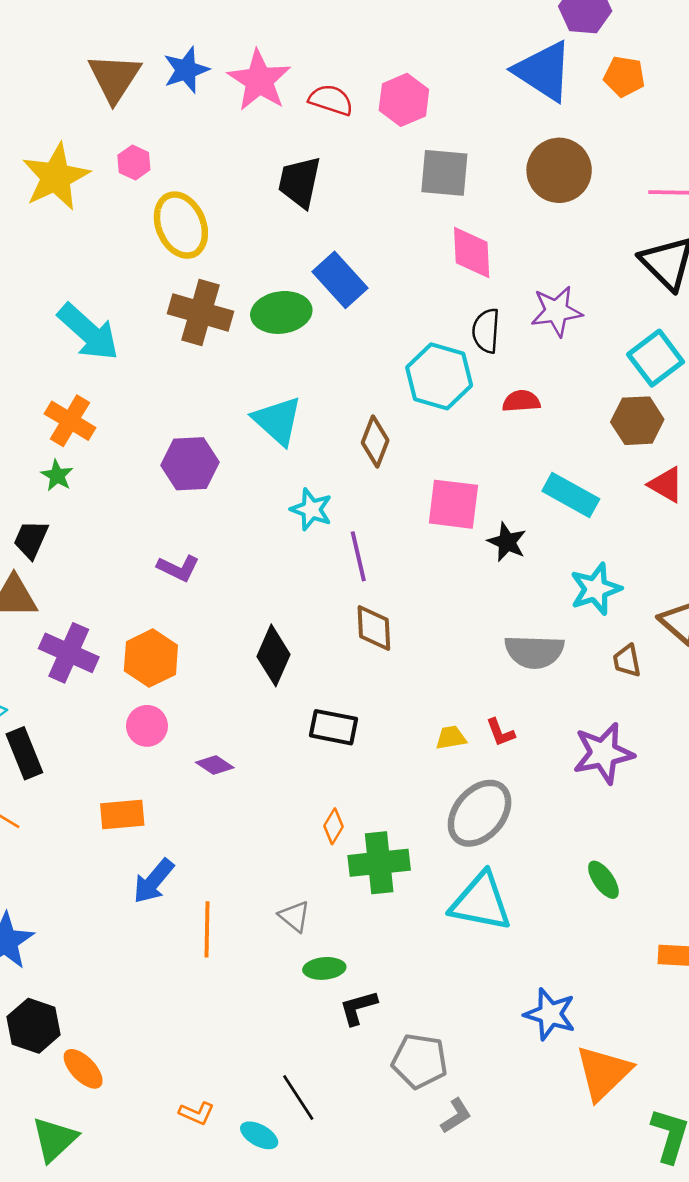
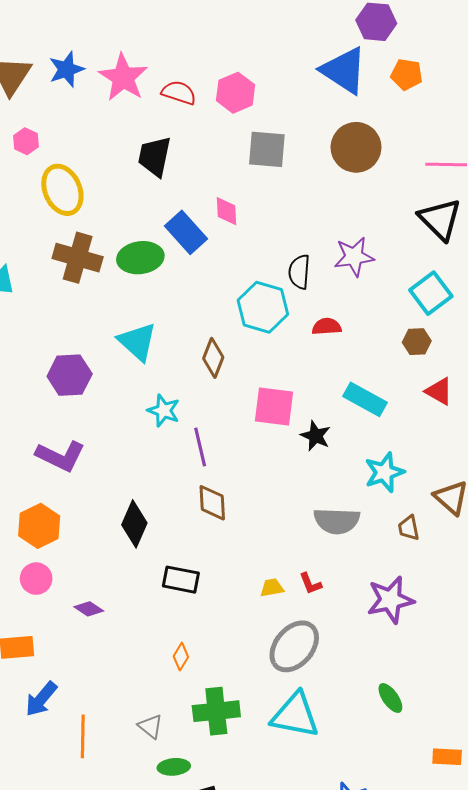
pink diamond: (472, 252) -> (226, 211), moved, size x0.7
brown hexagon: (637, 421) -> (417, 342), size x0.7
purple L-shape: (178, 568) -> (60, 456), size x1.5
green cross: (379, 863) -> (216, 711), moved

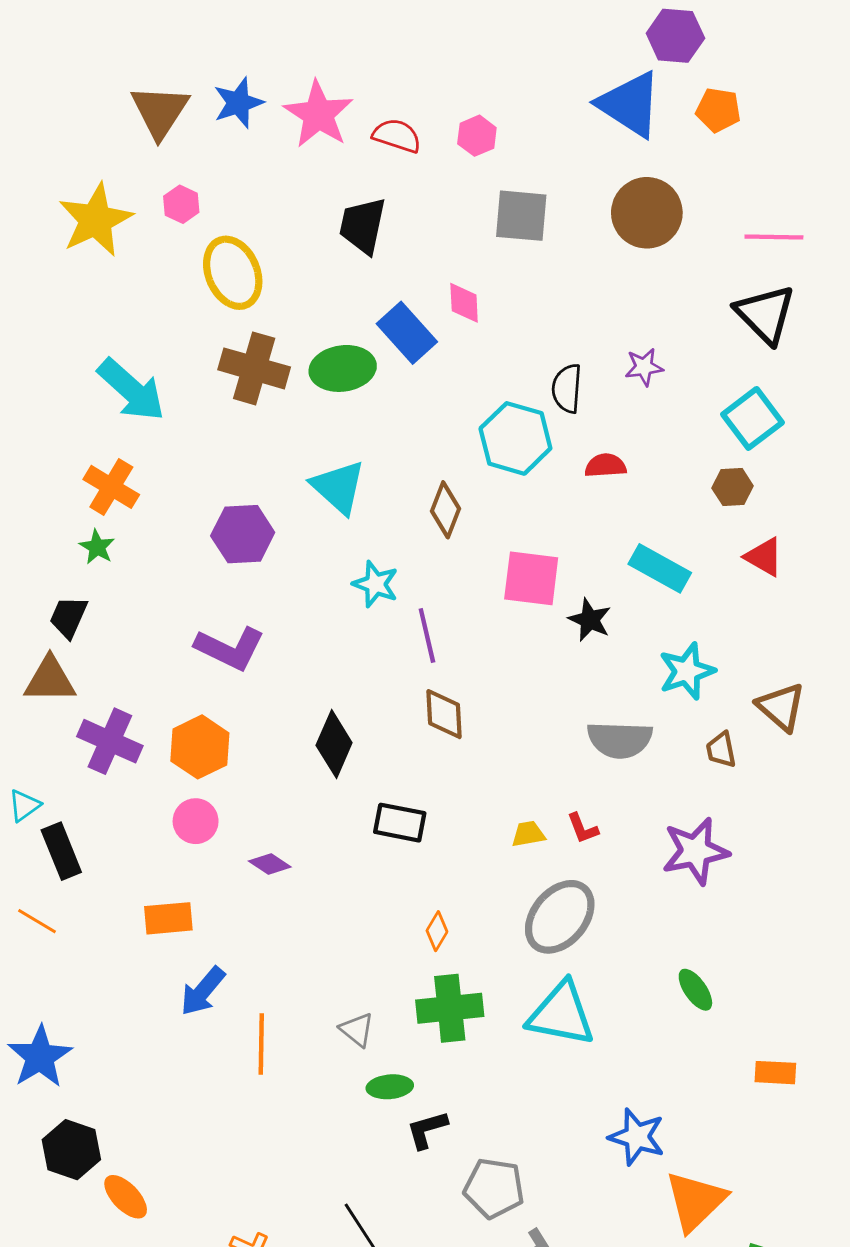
pink hexagon: (236, 93) -> (477, 136), size x0.7
purple star: (354, 257) -> (644, 367), size x0.7
orange diamond: (181, 657) -> (437, 931), moved

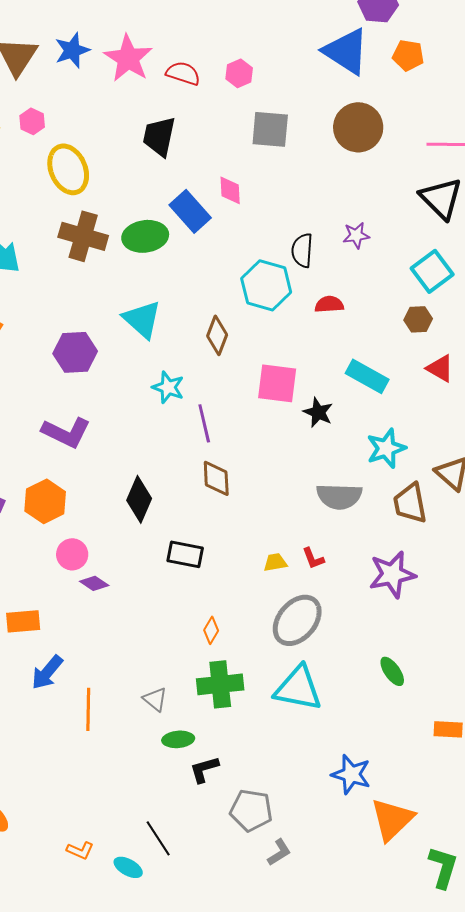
brown trapezoid: (721, 750) -> (410, 503), size x1.6
pink circle: (196, 821) -> (72, 554), moved

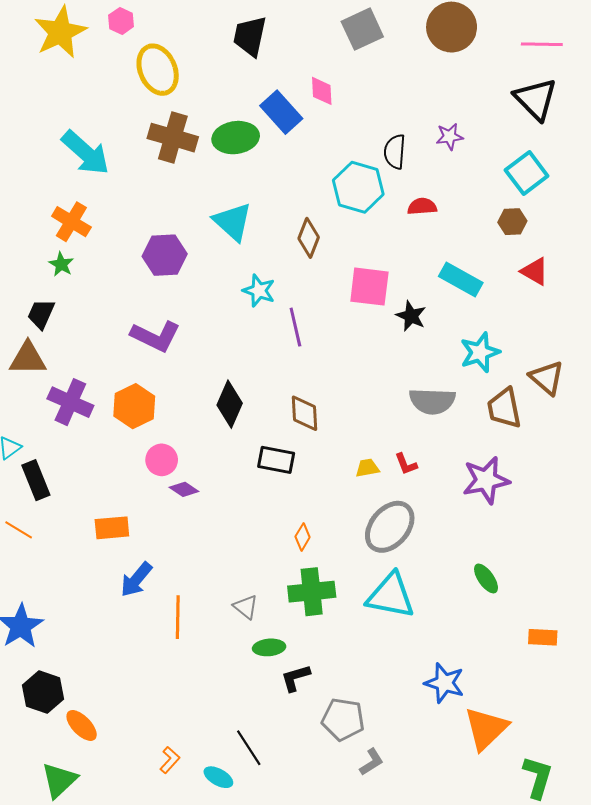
gray square: (270, 129) -> (362, 29), turned -30
brown diamond: (216, 478) -> (305, 413), moved
orange L-shape: (80, 850) -> (170, 760), turned -72

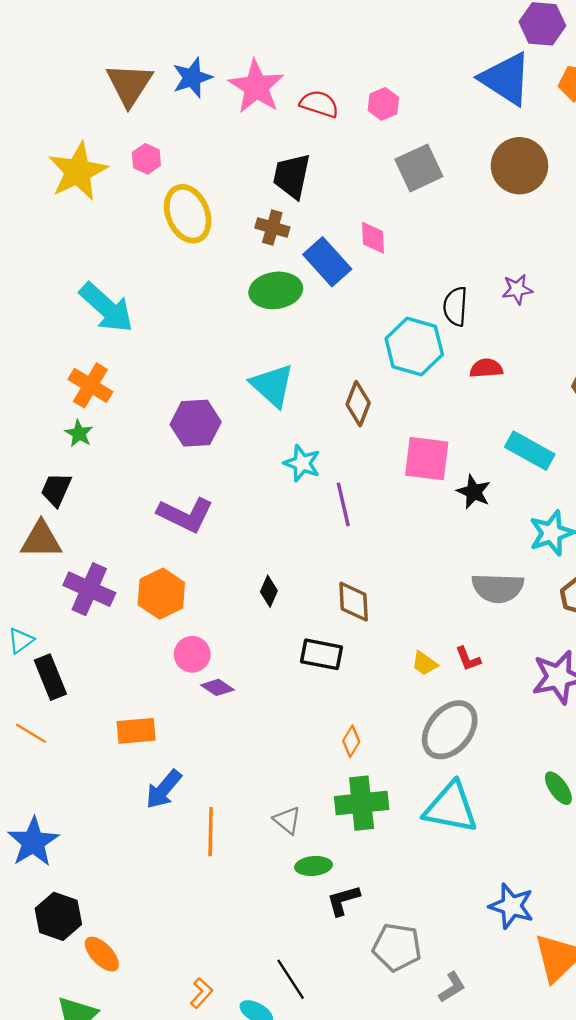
brown cross: (173, 138) -> (272, 227), moved, size x0.6
black diamond: (230, 404) -> (269, 591), size x0.6
yellow trapezoid: (367, 468) -> (425, 663), turned -135
gray L-shape: (371, 762) -> (452, 987), moved

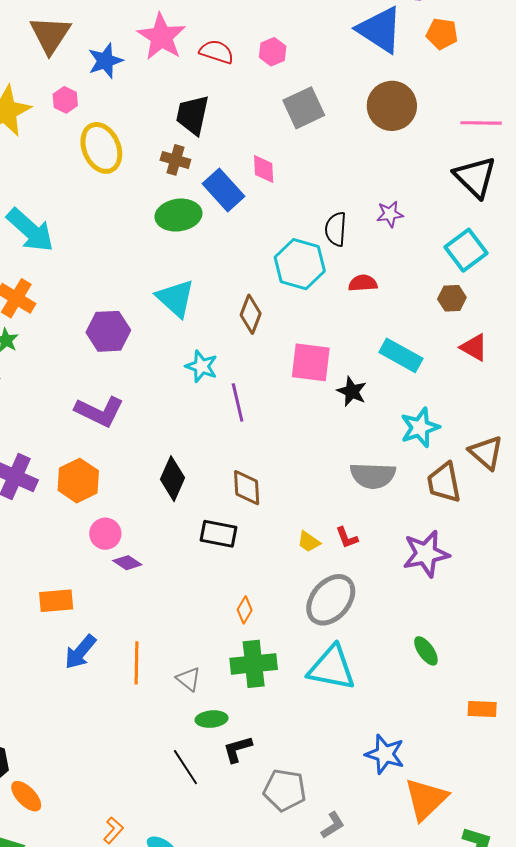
blue star: (192, 78) -> (105, 61), moved
black diamond: (269, 591) -> (172, 479), size x1.6
orange line: (211, 832) -> (136, 663), moved
black line: (291, 979) -> (185, 767), moved

